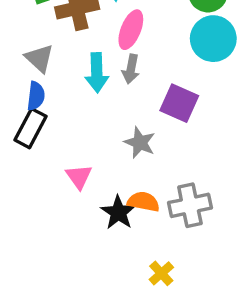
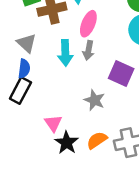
orange semicircle: (143, 202) -> (97, 140), turned -45
black star: (118, 212) -> (67, 143), moved

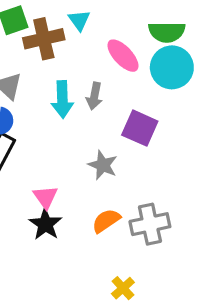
pink ellipse: (88, 24) -> (123, 56), moved, turned -65
black star: (67, 143) -> (45, 224), moved

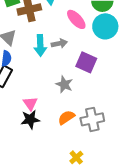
gray arrow: (94, 96) -> (59, 43), turned -112
black star: (45, 224) -> (30, 119), turned 30

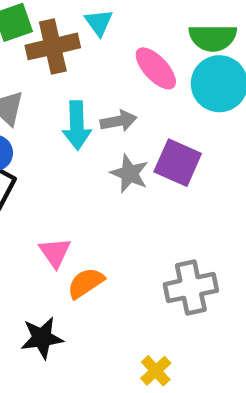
gray star: (64, 84) -> (129, 174), moved
orange semicircle: (66, 117) -> (86, 283), moved
black star: (30, 119) -> (42, 338), moved

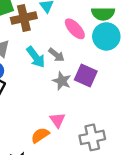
gray arrow: (119, 121) -> (56, 55), turned 49
cyan arrow: (77, 125) -> (36, 57), turned -35
pink triangle: (55, 252) -> (57, 120), moved

